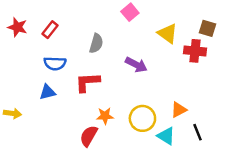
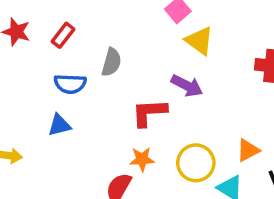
yellow triangle: (167, 33) -> (199, 41), moved
gray semicircle: (96, 43) -> (111, 62), moved
red L-shape: (87, 82) -> (149, 113), moved

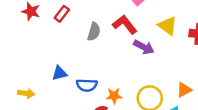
yellow triangle: (199, 41) -> (168, 26), moved
blue semicircle: (70, 84) -> (87, 85), moved
red L-shape: (149, 113) -> (125, 24), moved, turned 55

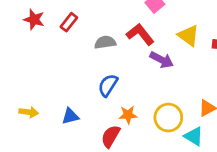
gray semicircle: (94, 32) -> (105, 42), turned -114
blue triangle: (59, 73) -> (70, 116), moved
blue semicircle: (87, 85) -> (108, 85), moved, turned 120

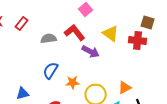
orange star: (128, 115) -> (73, 82), moved

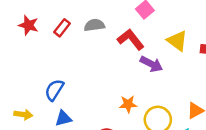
gray semicircle: (49, 38) -> (94, 25), moved
blue semicircle: (51, 70) -> (54, 90), moved

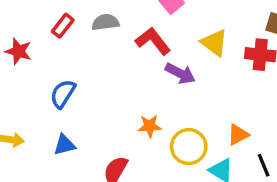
red star: (28, 25) -> (19, 51), moved
blue semicircle: (54, 90) -> (63, 94), moved

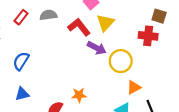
yellow triangle: (214, 43) -> (105, 23), moved, turned 36
orange star: (150, 126) -> (79, 95), moved
yellow circle: (189, 147) -> (121, 61), moved

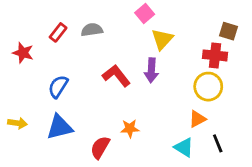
red L-shape: (79, 27) -> (116, 76), moved
purple arrow: (97, 48) -> (151, 70), turned 66
yellow circle: (121, 61) -> (208, 87), moved
blue triangle: (22, 94) -> (59, 127), size x1.5

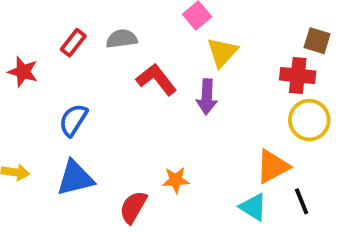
red L-shape: (116, 76) -> (156, 79), moved
yellow circle: (208, 87) -> (309, 120), moved
orange triangle: (197, 119) -> (273, 166), size x1.4

